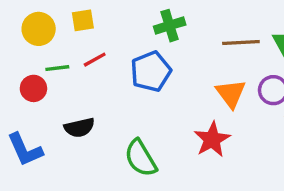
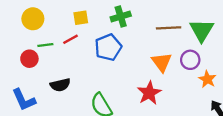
yellow square: (83, 20) -> (81, 18), moved

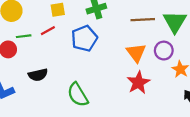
red star: (149, 93) -> (138, 83), moved

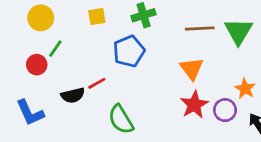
red line: (48, 31) -> (97, 83), moved
green line: (24, 36) -> (55, 49), turned -48
purple circle: (164, 51) -> (225, 110), moved

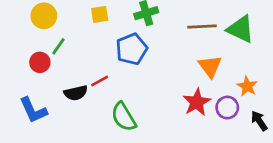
green triangle: (238, 31) -> (241, 29), turned -36
orange triangle: (192, 69) -> (210, 66), moved

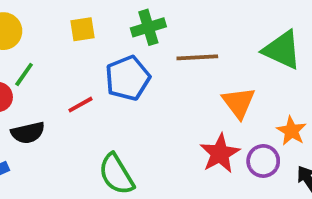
brown line: (202, 26) -> (197, 57), moved
red line: (100, 81) -> (81, 105), moved
black semicircle: (76, 93) -> (28, 133), moved

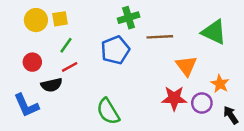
yellow square: (82, 29) -> (60, 19), moved
green line: (24, 74) -> (66, 45), moved
red line: (81, 105) -> (70, 67), moved
red star: (220, 153) -> (174, 98), turned 30

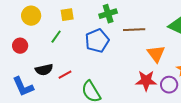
yellow square: (60, 19) -> (67, 15), moved
red circle: (32, 62) -> (20, 46), moved
red line: (70, 67) -> (65, 75), moved

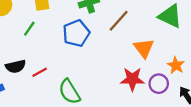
brown line: (134, 30) -> (119, 21), turned -45

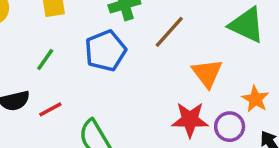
green line: (29, 29) -> (45, 59), moved

